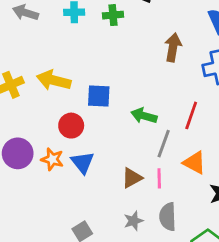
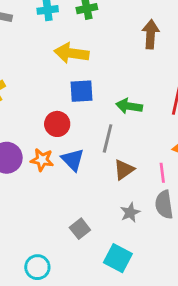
yellow arrow: (54, 80) -> (72, 53), moved
gray line: (164, 144) -> (108, 138), moved
pink line: (159, 178) -> (162, 173), moved

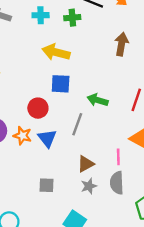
brown triangle: (124, 170) -> (86, 164), moved
gray square: (80, 229) -> (47, 185), moved, turned 35

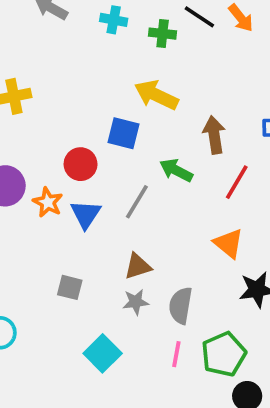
brown arrow: (121, 44) -> (214, 135), moved, turned -30
yellow arrow: (56, 52) -> (156, 95), moved
pink line: (118, 157) -> (176, 354), moved

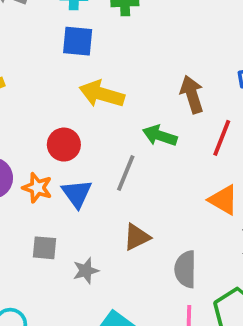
yellow arrow: (156, 95) -> (102, 94), moved
blue square: (123, 133) -> (78, 41), moved
gray square: (70, 287) -> (45, 248), moved
gray star: (136, 302) -> (86, 271), moved

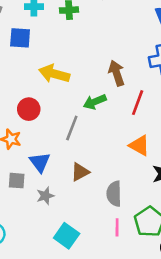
blue square: (78, 41) -> (20, 38), moved
green arrow: (160, 136) -> (95, 102), turned -40
blue triangle: (77, 193) -> (40, 162), moved

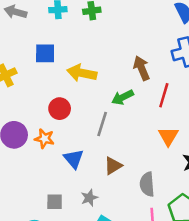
blue square: (20, 38) -> (45, 53), moved
orange triangle: (139, 145) -> (168, 136), turned 35
gray square: (17, 181) -> (55, 202), moved
gray star: (45, 196) -> (89, 198), moved

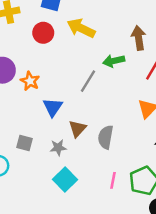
red circle: (60, 109) -> (43, 33), moved
brown triangle: (113, 166) -> (77, 129), moved, turned -30
gray semicircle: (147, 184) -> (106, 137), moved

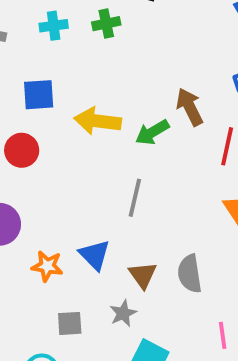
red circle: (43, 33) -> (22, 150), moved
green arrow: (114, 61) -> (152, 132), moved
orange star: (30, 81) -> (47, 266), moved

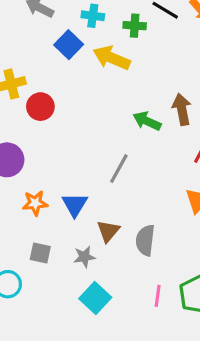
blue square: (39, 95) -> (69, 45), moved, turned 32
yellow arrow: (98, 121) -> (112, 58), moved
green arrow: (152, 132) -> (147, 121), turned 40
orange star: (47, 266) -> (35, 203), turned -30

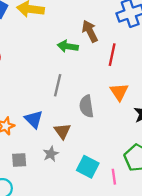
gray semicircle: (145, 240) -> (86, 106), moved
pink line: (158, 296) -> (114, 177), moved
cyan square: (95, 298) -> (88, 167), moved

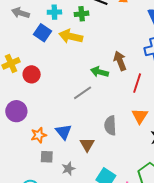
gray line: (58, 85) -> (83, 93), moved, turned 36
gray star: (51, 154) -> (68, 169), moved
gray square: (19, 160) -> (47, 157), moved

